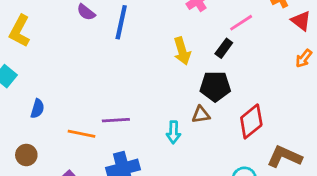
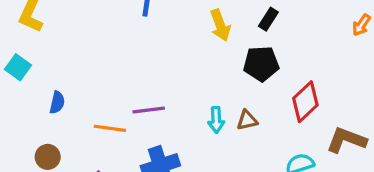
brown triangle: (201, 115) -> (247, 120), moved

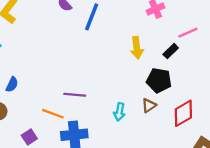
blue semicircle: (57, 102) -> (12, 84), moved
brown triangle: (247, 120) -> (149, 105), moved, turned -35
orange line: (110, 128) -> (53, 114), moved

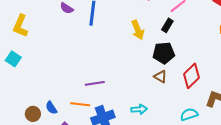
blue semicircle: (12, 84) -> (51, 108), moved, turned 136
brown triangle: (149, 105) -> (160, 77), turned -40
cyan arrow: (119, 112) -> (139, 109), moved, turned -91

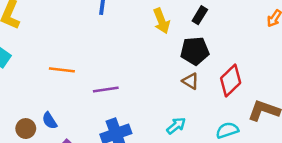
orange line: (80, 104) -> (62, 70), moved
cyan arrow: (139, 109) -> (176, 126), moved, turned -35

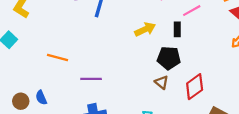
black rectangle: (200, 15) -> (177, 29), turned -40
yellow arrow: (162, 21) -> (145, 29), turned -102

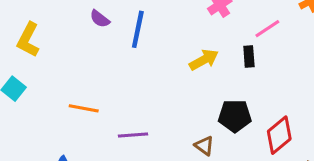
black pentagon: (169, 58) -> (235, 116), moved
brown triangle: (162, 82) -> (204, 146), moved

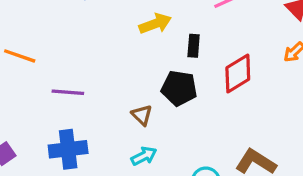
black rectangle: (249, 56) -> (194, 46), moved
red diamond: (279, 135) -> (238, 73), moved

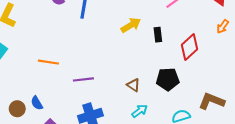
black pentagon: (179, 88) -> (168, 79), moved

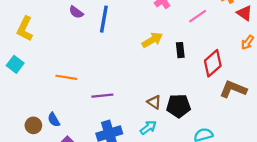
black pentagon: (168, 79) -> (178, 106), moved
brown L-shape: (212, 101) -> (233, 89), moved
cyan arrow: (140, 111) -> (148, 128), moved

